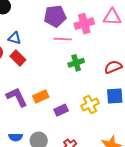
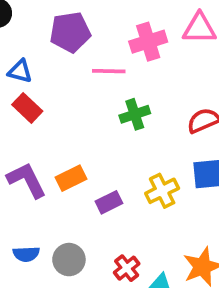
purple pentagon: (55, 16) -> (70, 32), moved

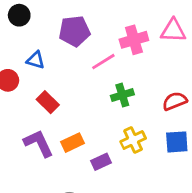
pink line: (109, 71) -> (103, 62), turned -35
red rectangle: (27, 108) -> (48, 102), moved
yellow cross: (162, 191) -> (133, 140), moved

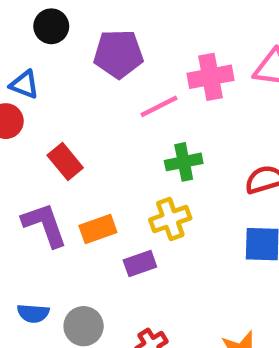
black circle: (19, 15) -> (51, 26), moved
blue triangle: (36, 60) -> (24, 85), moved
yellow cross: (133, 140) -> (170, 219), moved

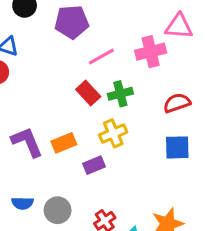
pink cross: (210, 77) -> (151, 52), moved
red rectangle: (65, 162) -> (88, 93), moved

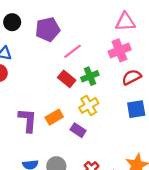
pink cross: (151, 52) -> (120, 50), moved
purple L-shape: (27, 142) -> (28, 120), turned 35
purple rectangle: (94, 165) -> (78, 130), turned 64

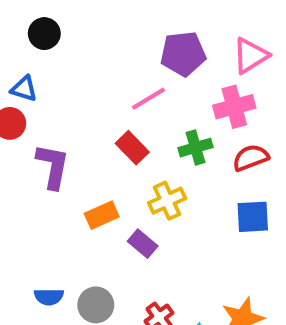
pink triangle: (125, 22) -> (250, 56), turned -35
purple pentagon: (48, 29) -> (183, 54), moved
green cross: (90, 76) -> (196, 148), moved
purple L-shape: (28, 120) -> (53, 166), moved

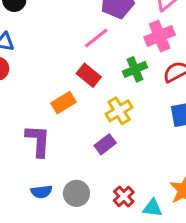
purple L-shape: (53, 166) -> (38, 141), moved
orange rectangle: (102, 215) -> (64, 103), moved
purple rectangle: (143, 244) -> (105, 144), turned -70

